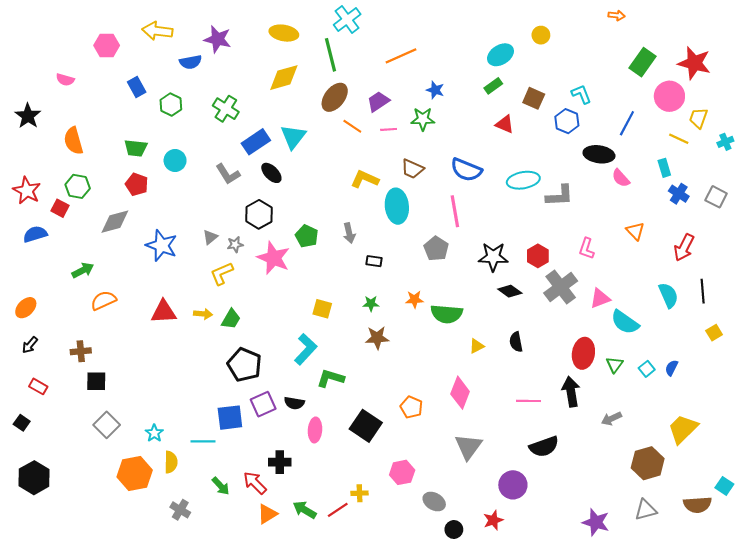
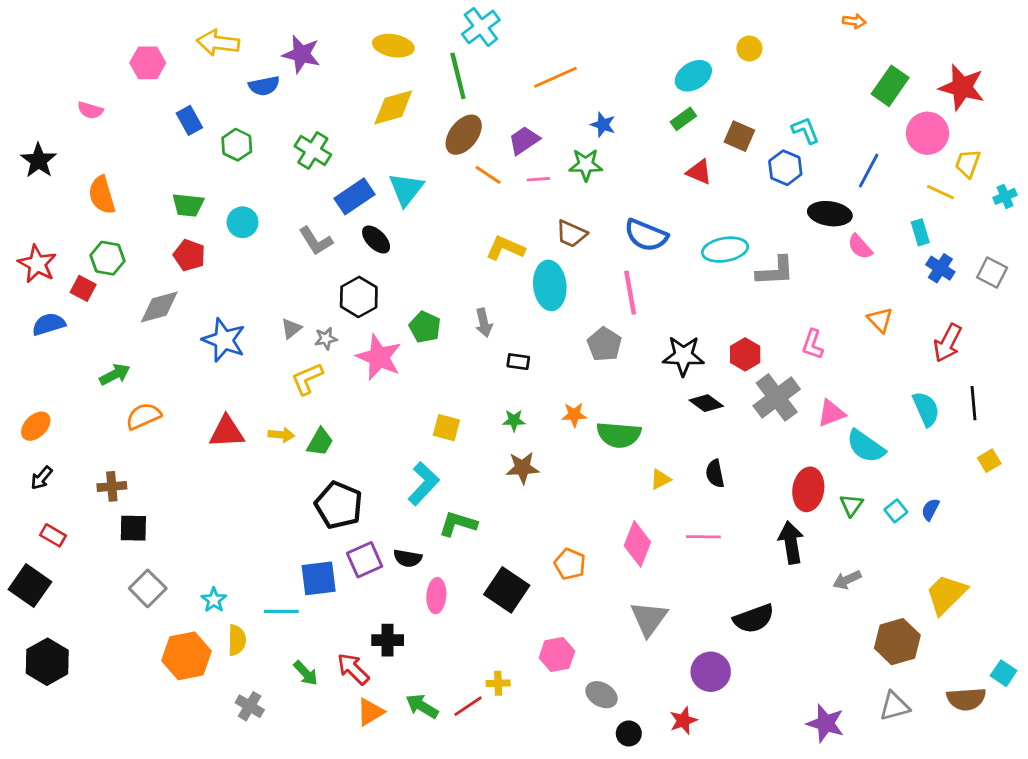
pink line: (528, 401) -> (703, 537), moved
black square: (22, 423) -> (30, 586), size x1.8

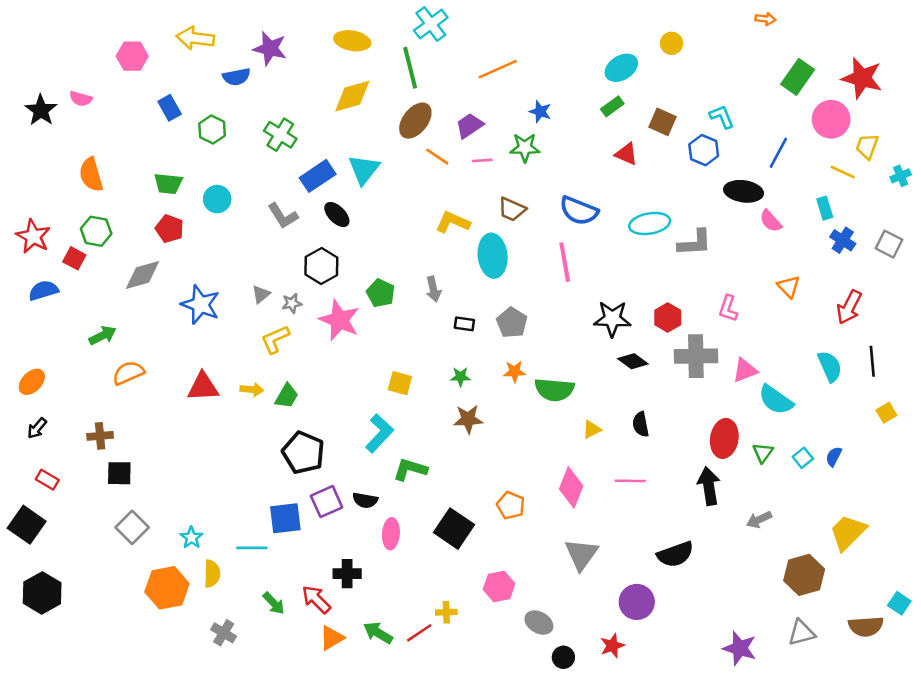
black star: (39, 161) -> (41, 110), moved
gray pentagon: (604, 344) -> (512, 323), moved
gray cross: (777, 397) -> (696, 356), turned 36

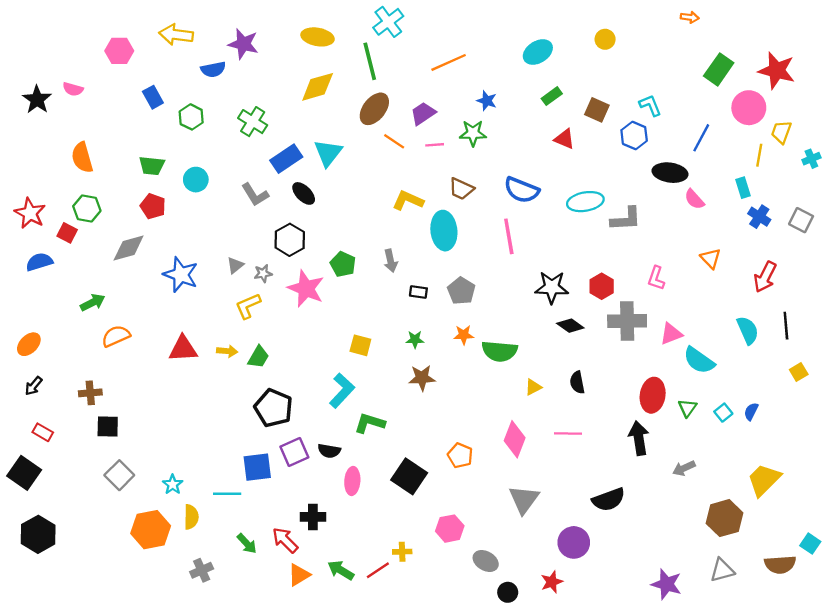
cyan ellipse: (621, 68) -> (538, 52), moved
yellow line: (843, 172) -> (759, 155), turned 75
gray cross: (224, 633) -> (202, 570), turned 35

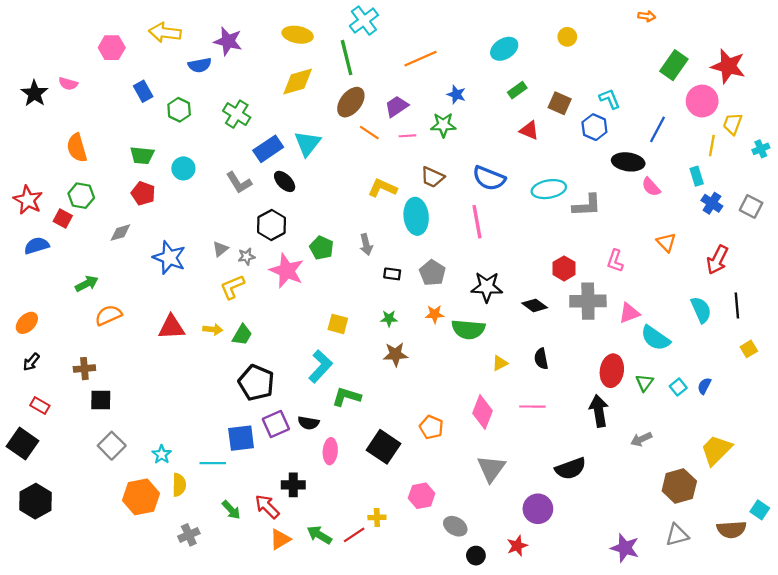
gray diamond: (129, 248) -> (120, 233), size x0.7
black star: (552, 287) -> (487, 287), moved

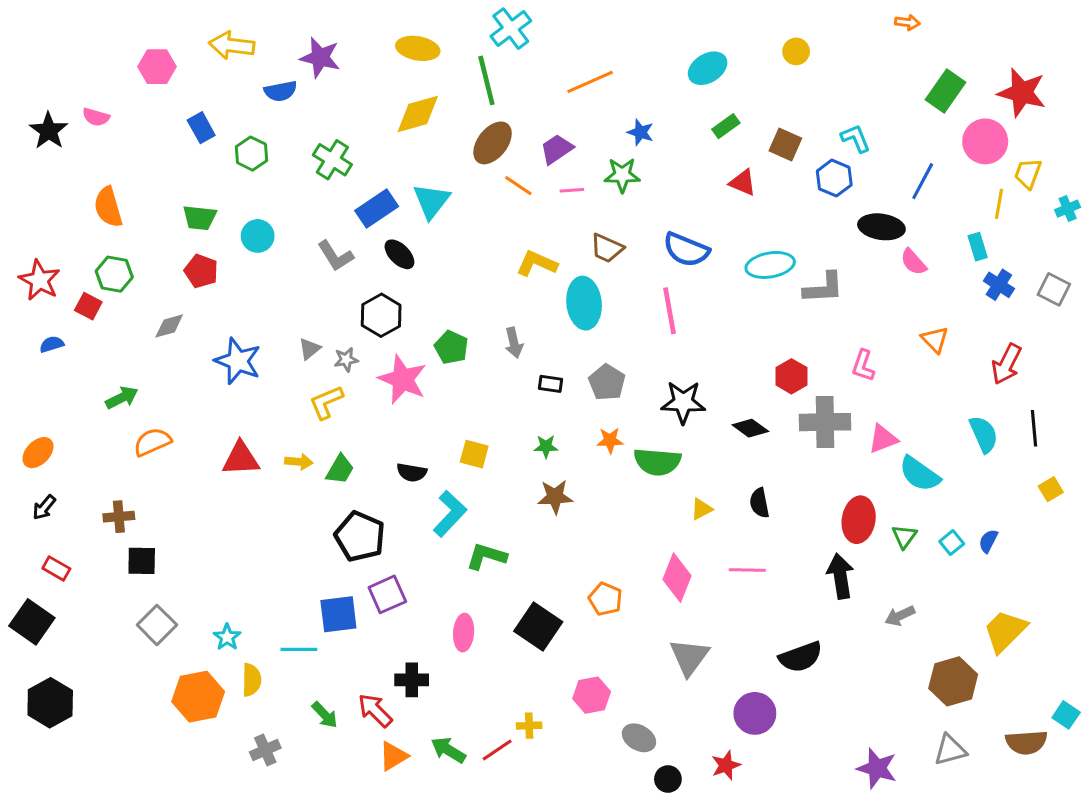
blue semicircle: (37, 246) -> (52, 344), size x0.7
black semicircle: (308, 423) -> (412, 472), moved

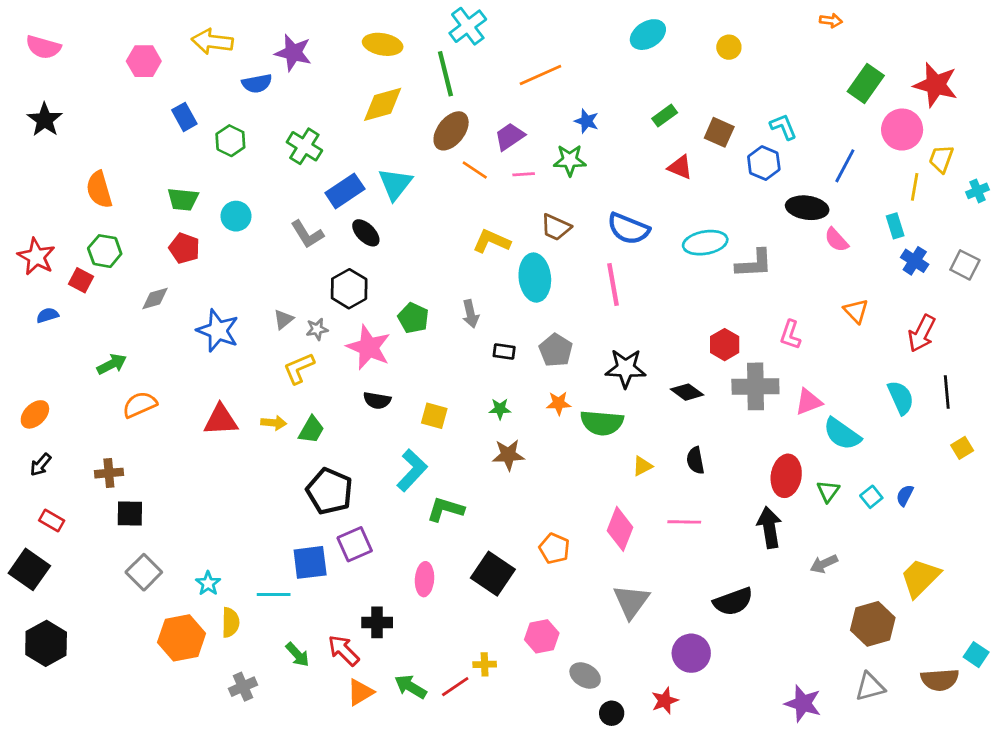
cyan ellipse: (708, 68) -> (648, 35), moved
pink semicircle: (96, 117) -> (43, 47), moved, size x1.4
black semicircle: (412, 472) -> (377, 400), moved

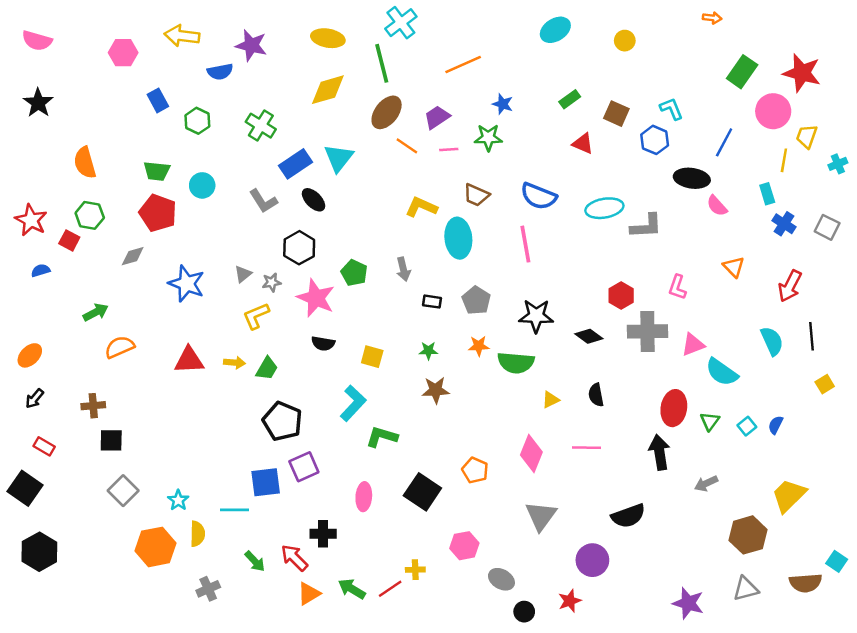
red pentagon: (184, 248) -> (158, 213), size x1.4

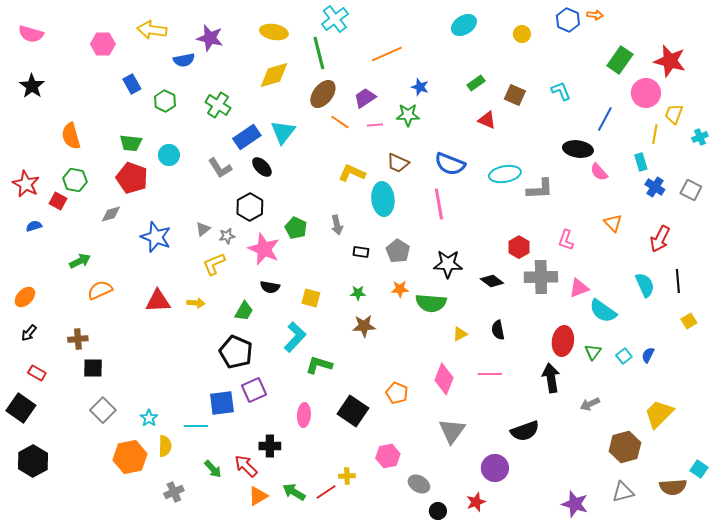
blue hexagon: (655, 140) -> (568, 20), moved
green trapezoid: (267, 369) -> (244, 311), moved

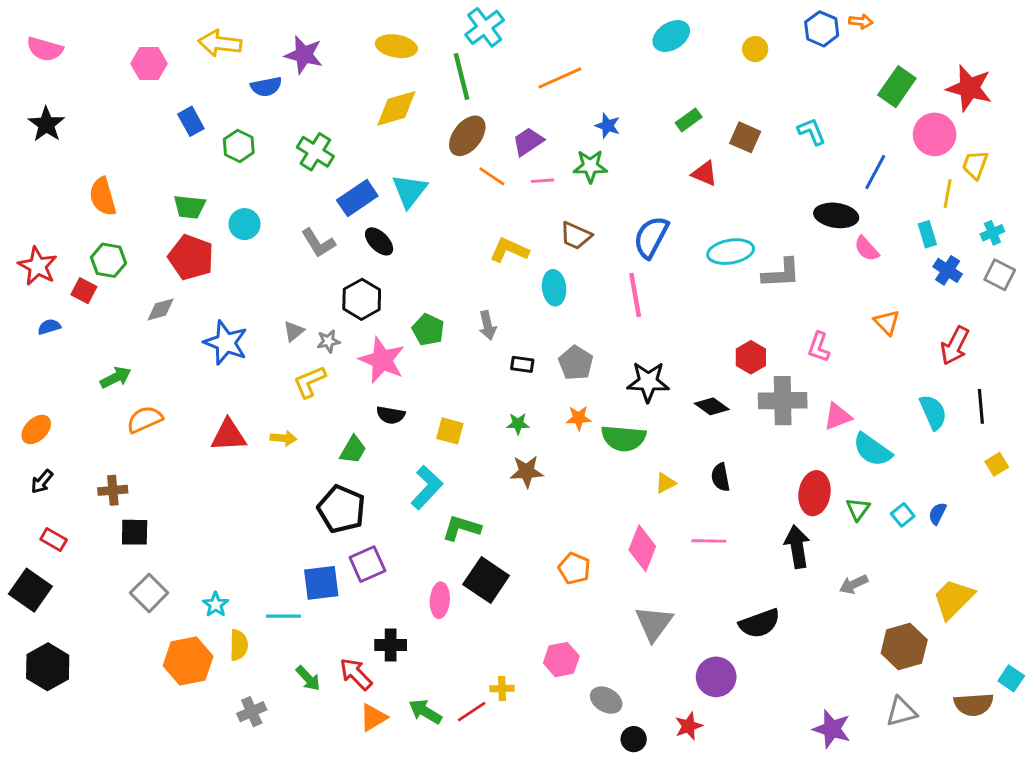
cyan cross: (700, 137) -> (992, 233), moved
blue semicircle: (450, 164) -> (651, 237), turned 96
cyan ellipse: (383, 199) -> (554, 288), size x0.7
black square: (353, 411) -> (486, 580), moved

